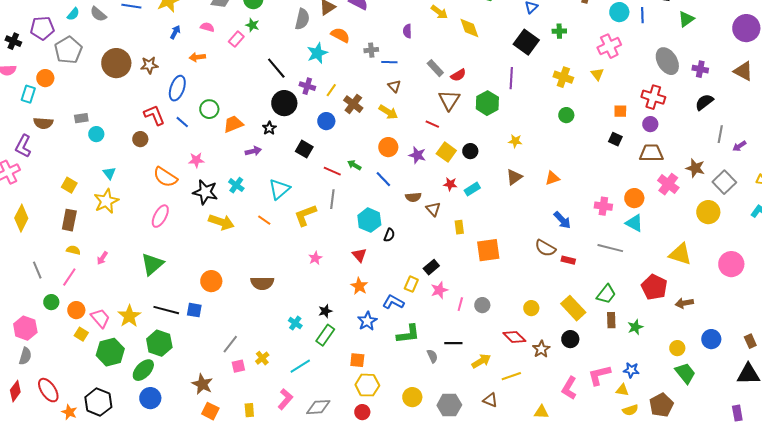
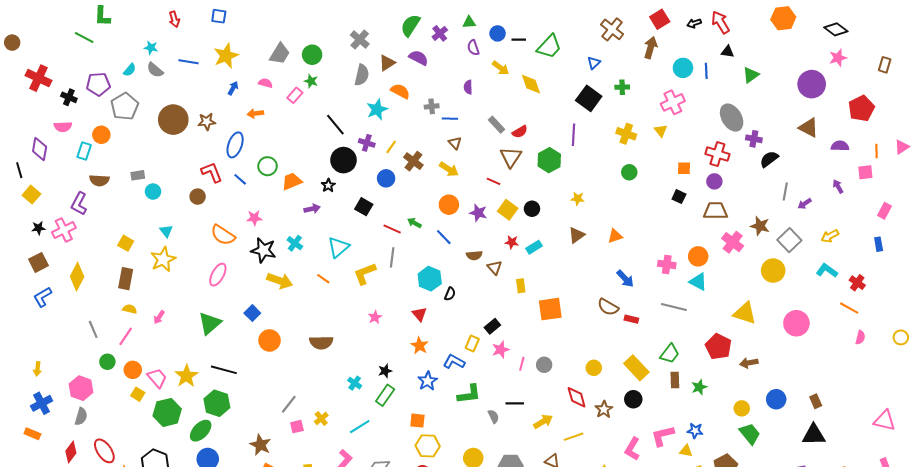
purple cross: (700, 69) -> (754, 139), moved
blue square: (194, 310) -> (252, 313), moved, turned 35
red diamond: (514, 337) -> (577, 397), turned 30

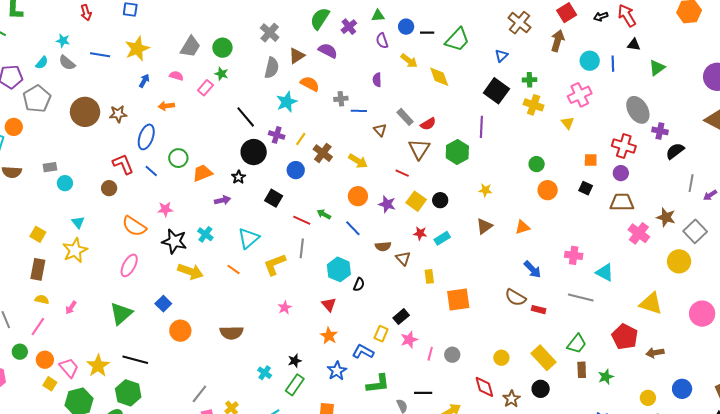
yellow cross: (626, 134) -> (534, 105), moved
brown triangle: (455, 143) -> (380, 130), moved
orange circle: (698, 256) -> (548, 190), moved

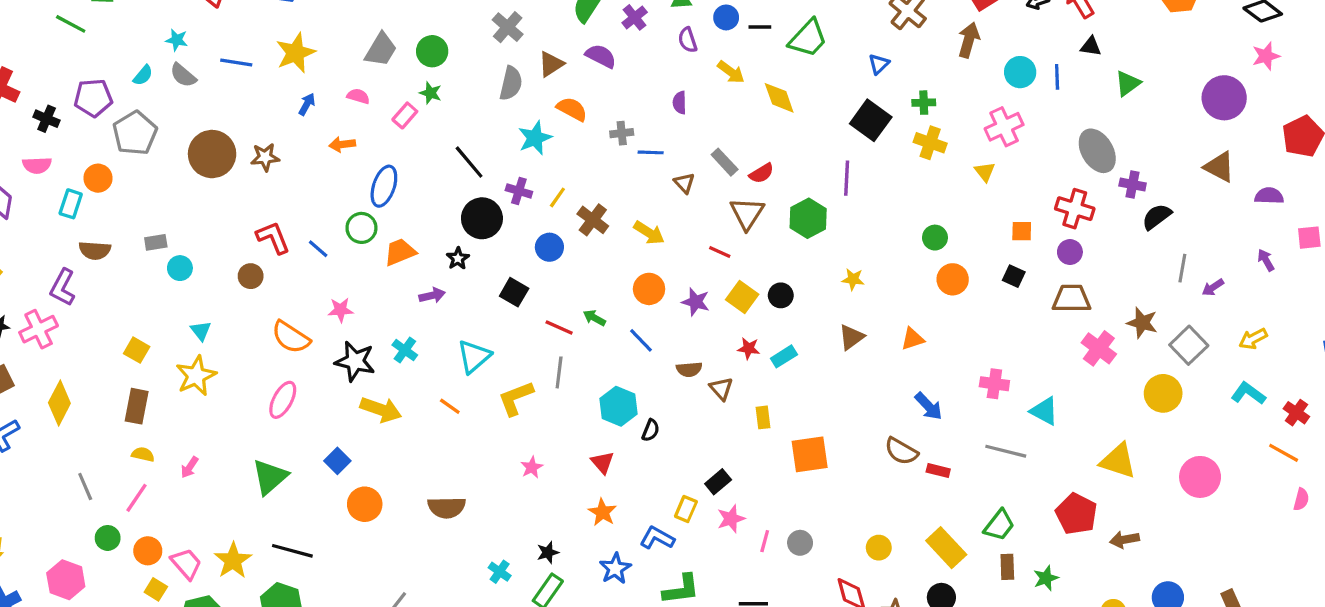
blue ellipse: (146, 137) -> (384, 186), moved

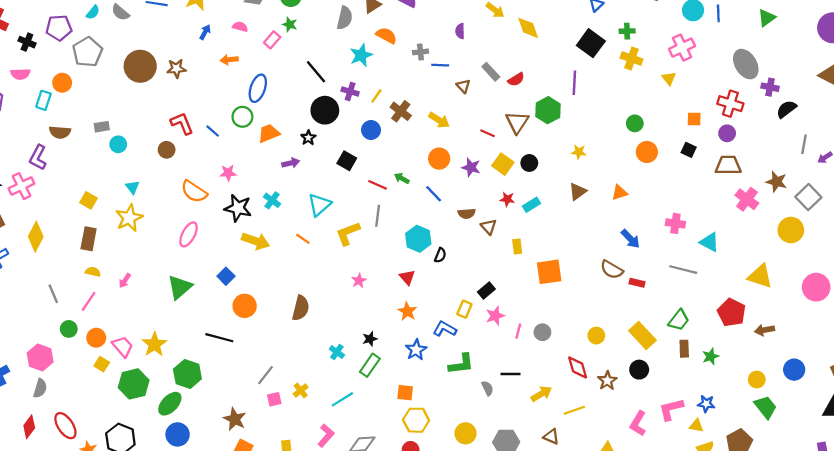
brown triangle: (747, 213) -> (517, 122), moved
brown semicircle: (447, 507) -> (301, 308), turned -75
black line: (292, 551) -> (219, 338), moved

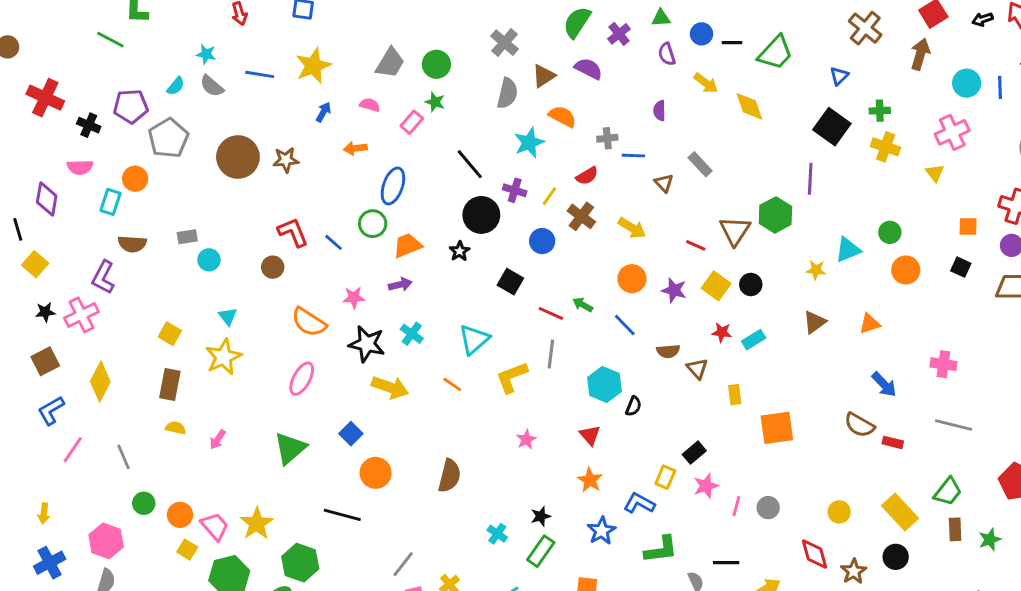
red semicircle: (516, 79) -> (587, 176), moved
purple arrow: (291, 163) -> (400, 284), moved
cyan triangle: (710, 242) -> (848, 250), moved, turned -50
pink line: (89, 301) -> (73, 450), moved

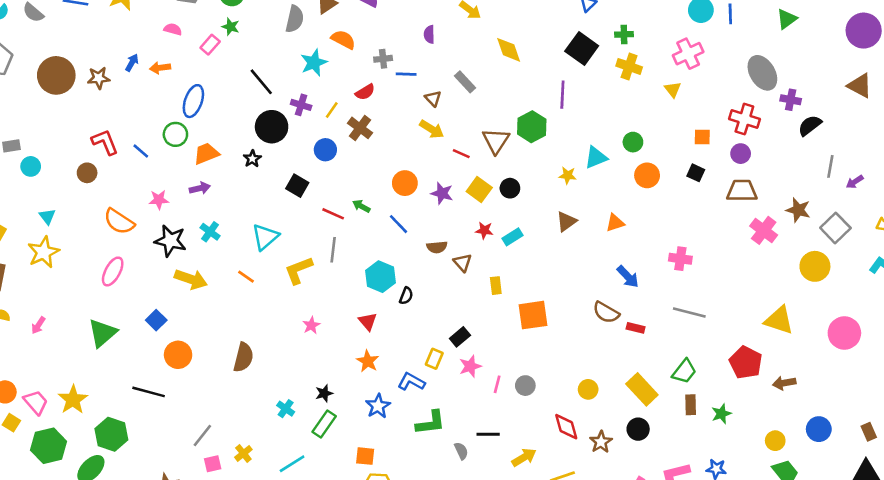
yellow diamond: (749, 106) -> (509, 50), moved
blue arrow: (323, 112) -> (132, 63), moved
yellow arrow: (632, 228) -> (432, 129), moved

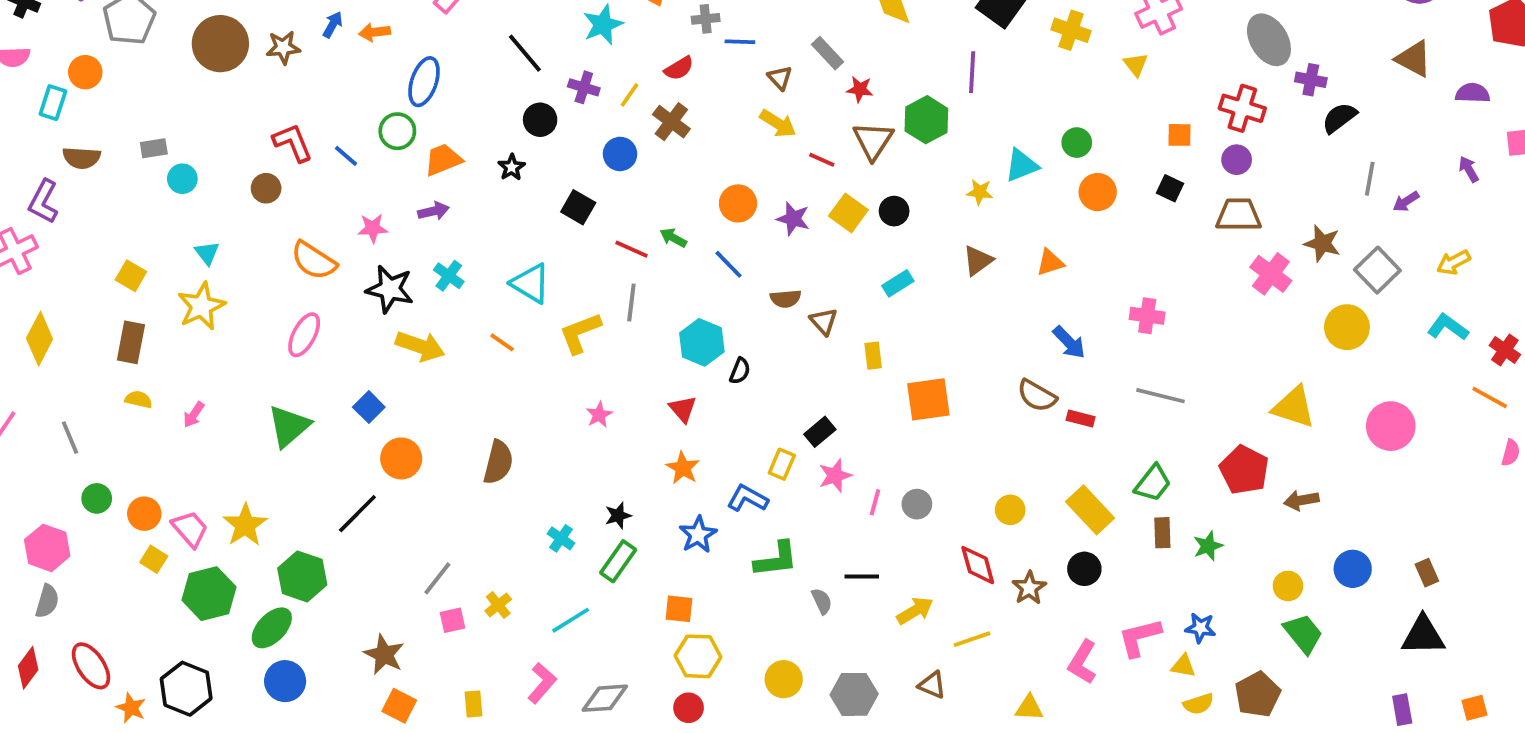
black circle: (272, 127) -> (540, 120), size x0.7
red star: (484, 230) -> (860, 89), moved
cyan triangle: (265, 237) -> (531, 283), turned -48
black line: (149, 392) -> (357, 514), turned -60

